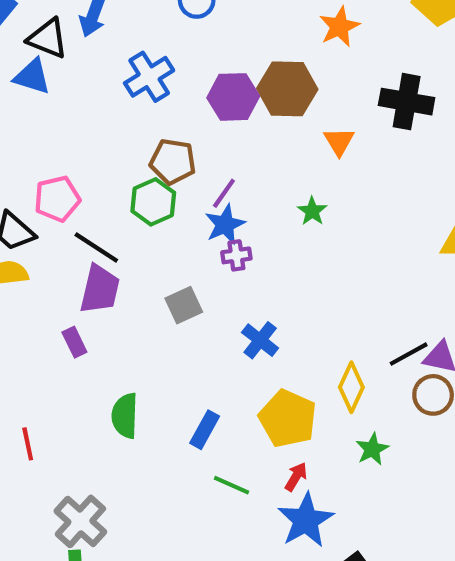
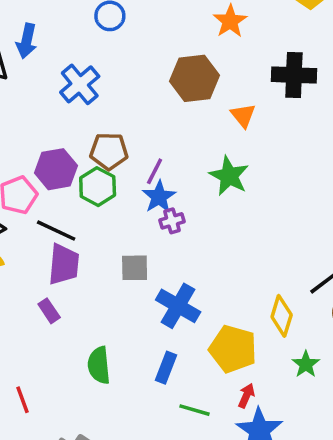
purple hexagon: (233, 97) -> (56, 169), moved
green star: (312, 211) -> (229, 176), size x1.6
gray square: (184, 305) -> (135, 268), turned 32
blue cross: (260, 340) -> (178, 306), moved, size x1.4

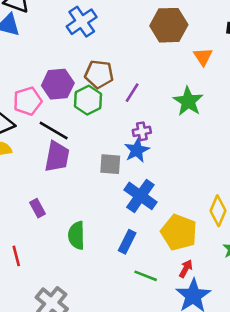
blue star: (159, 197) -> (137, 150), moved
purple rectangle: (49, 311) -> (37, 208), moved

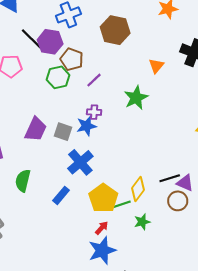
brown hexagon: (169, 25) -> (115, 30), moved
purple hexagon: (58, 84) -> (50, 42), moved
black line: (54, 131) -> (31, 39), moved
purple trapezoid: (57, 157) -> (36, 129), moved
green line: (146, 276) -> (122, 204), moved, turned -54

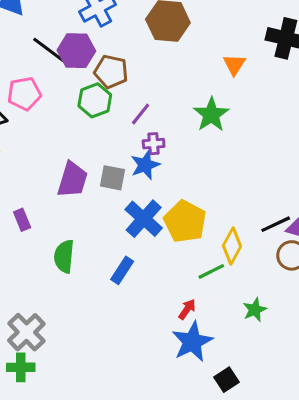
purple line: (94, 80) -> (141, 114), moved
yellow pentagon: (103, 198) -> (185, 221), moved
green star: (142, 222) -> (255, 310), moved

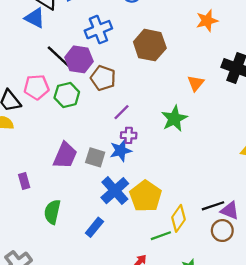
green hexagon: (95, 100) -> (67, 95), moved

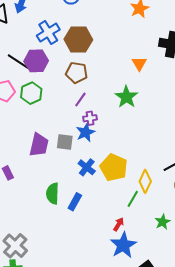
brown hexagon: (150, 45) -> (78, 40), moved
brown pentagon: (103, 78) -> (77, 73), moved
blue cross: (115, 191) -> (87, 167), size x0.7
green semicircle: (52, 212) -> (53, 193), moved
green line: (161, 236) -> (133, 199), turned -30

